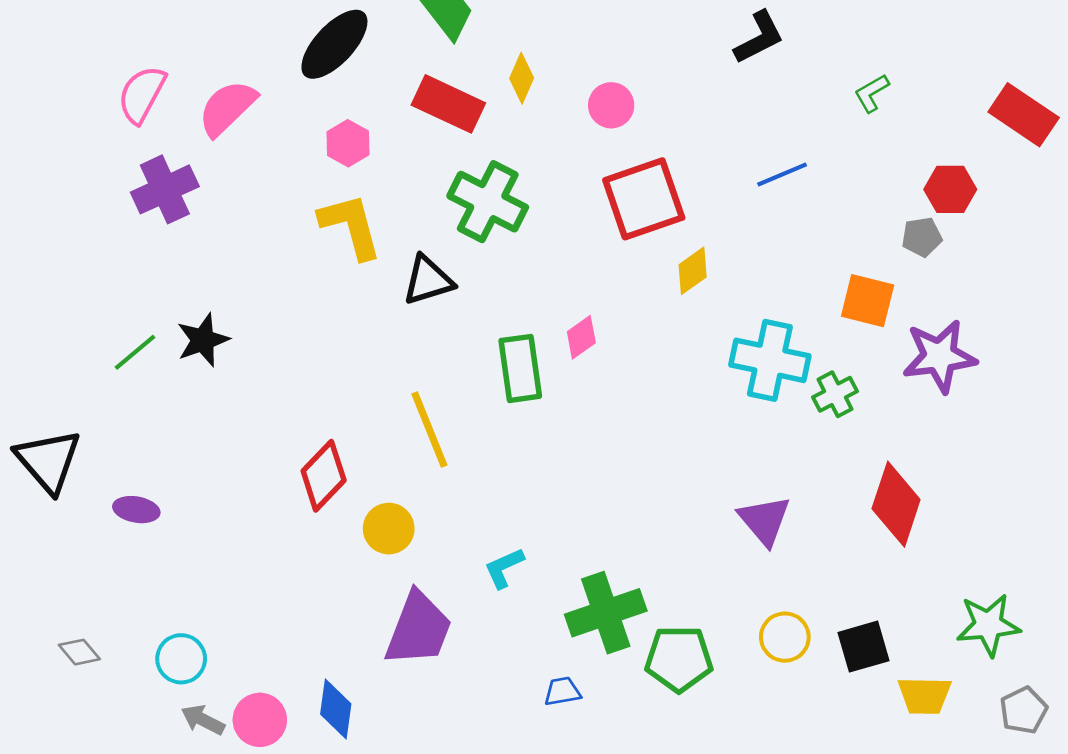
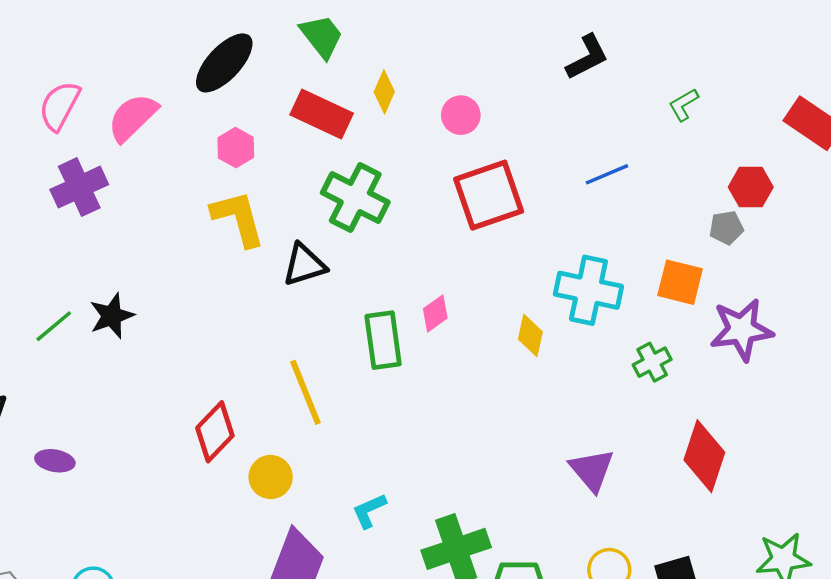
yellow diamond: (693, 271) -> (530, 335), moved, turned -42
cyan cross: (770, 360) -> (588, 290), moved

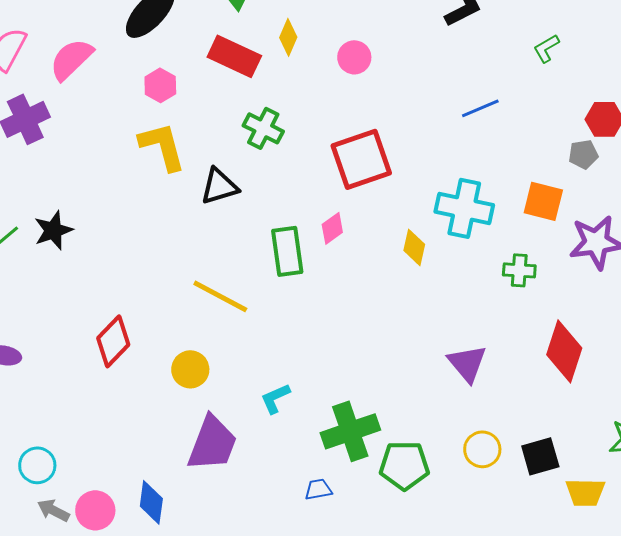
red square: (489, 195) -> (361, 159), moved
green cross: (355, 197) -> (263, 128), size x0.7
green cross: (652, 362) -> (519, 270), turned 32
yellow line: (305, 392) -> (220, 296), turned -40
red diamond: (215, 432) -> (113, 341), moved

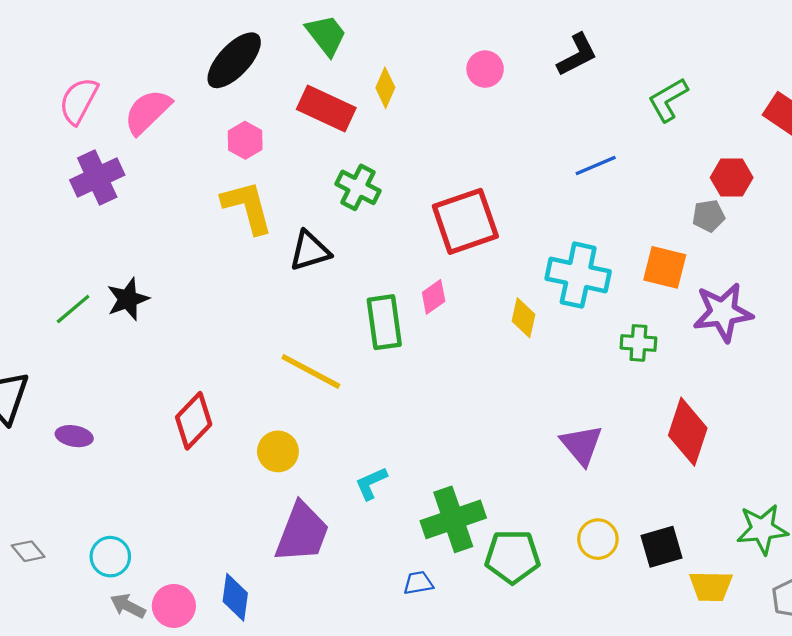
green L-shape: (546, 48) -> (668, 100), size x1.4
pink circle: (354, 57) -> (485, 69), moved

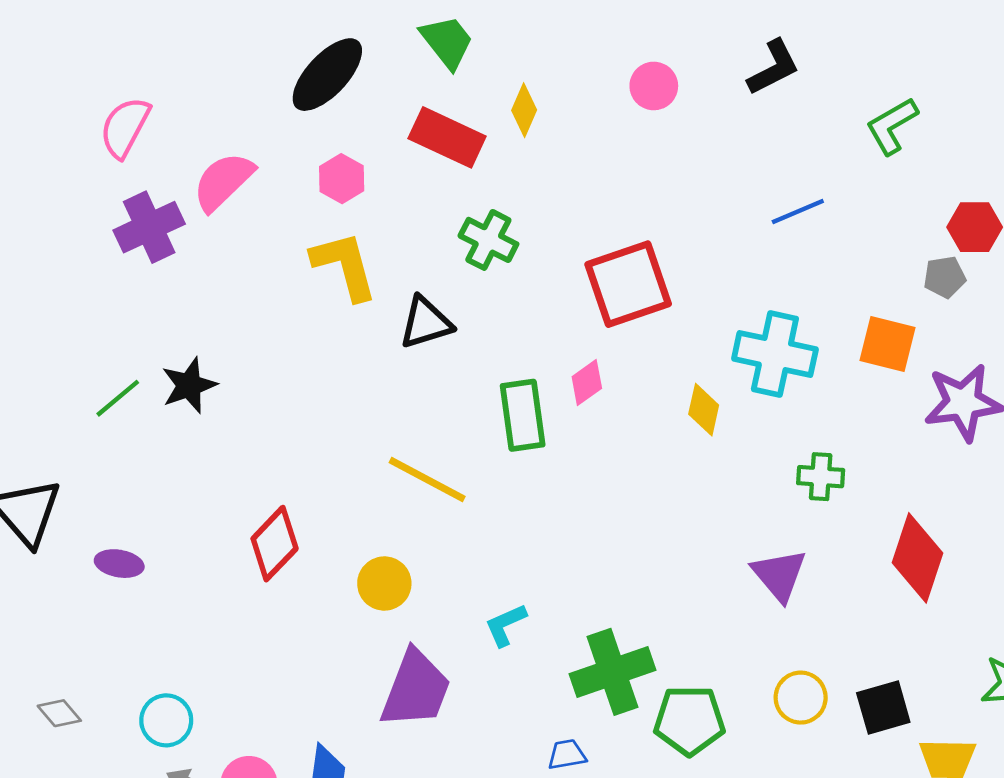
pink semicircle: (148, 112) -> (223, 181), moved
green cross: (638, 343) -> (821, 477), moved

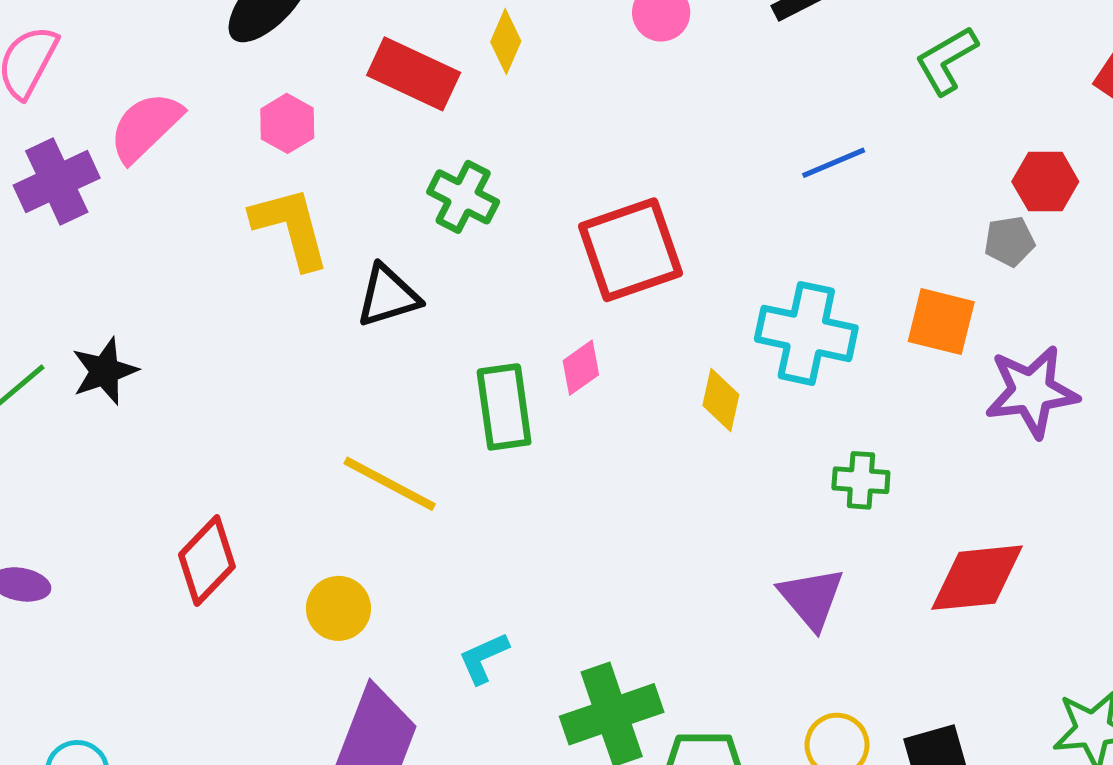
red diamond: (918, 558) -> (977, 578), turned 66

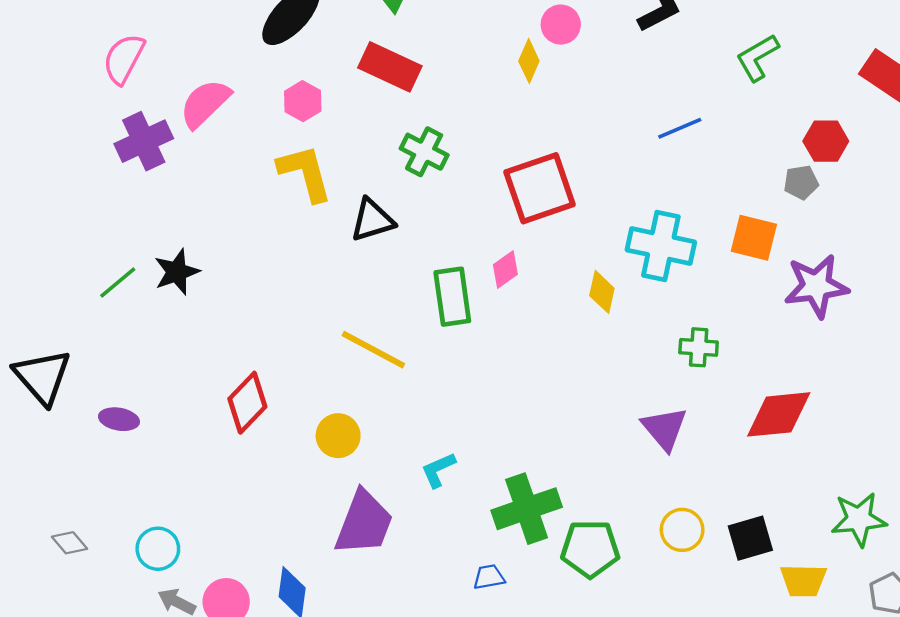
yellow diamond: (506, 41) -> (529, 61), moved

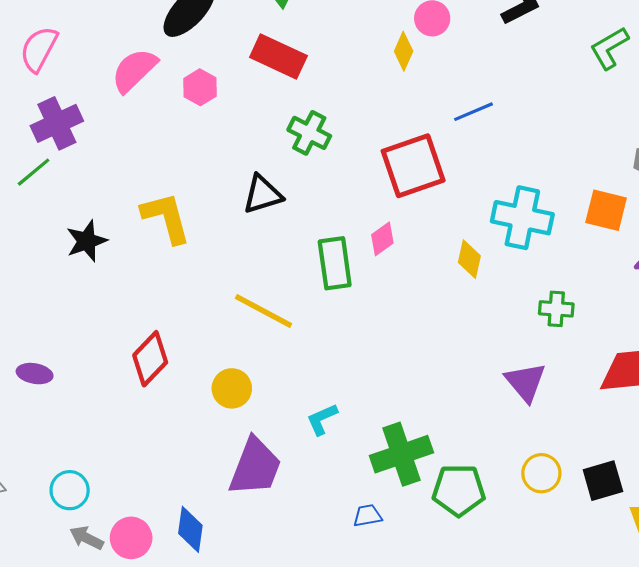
pink semicircle: (205, 103) -> (134, 70), moved
blue line: (680, 128) -> (474, 112), moved
yellow L-shape: (305, 173) -> (166, 218), moved
green line: (118, 283) -> (34, 172), moved

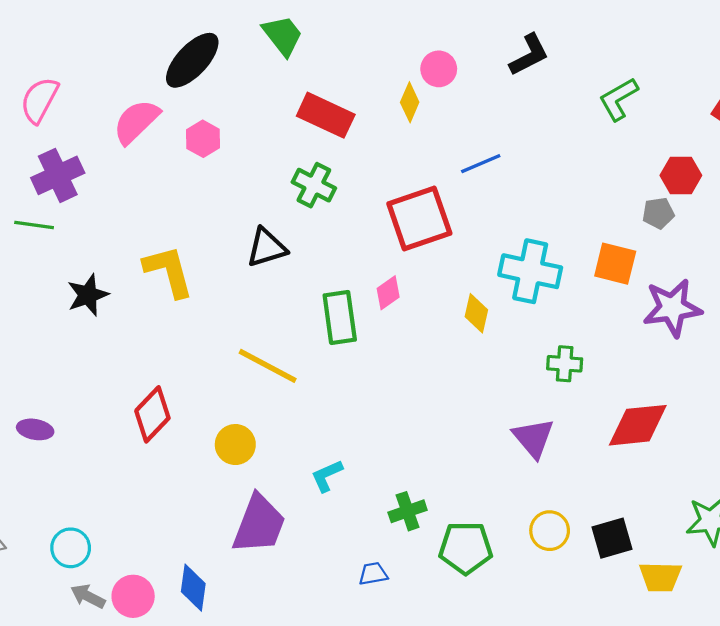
red rectangle: (278, 57) -> (326, 115), moved
green line: (34, 172) -> (34, 225), turned 48
green cross: (401, 454) -> (408, 511), size x0.6

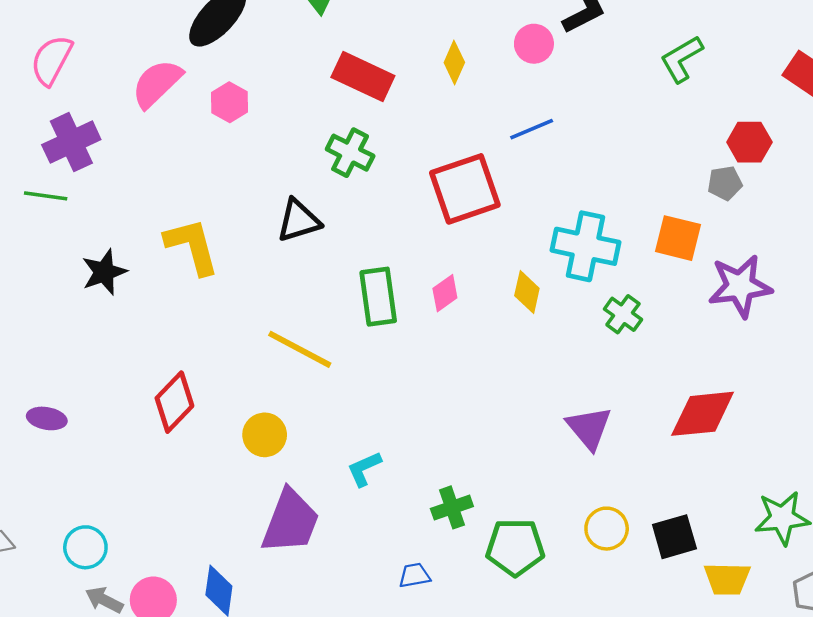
pink circle: (439, 69) -> (534, 44), moved
pink diamond: (388, 293) -> (445, 293), moved
green cross: (565, 364) -> (623, 314), moved, turned 32

